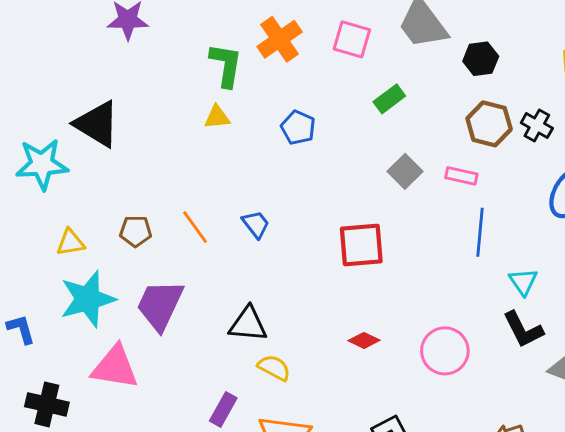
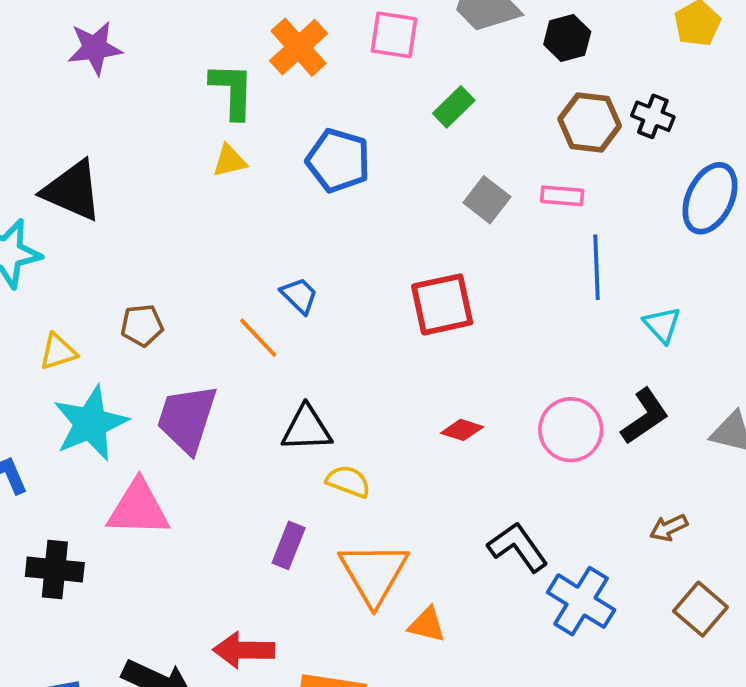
blue pentagon: (298, 128) -> (338, 160), size x1.4
orange line: (195, 227) -> (258, 338), moved
black L-shape: (523, 329) -> (645, 416), moved, turned -90

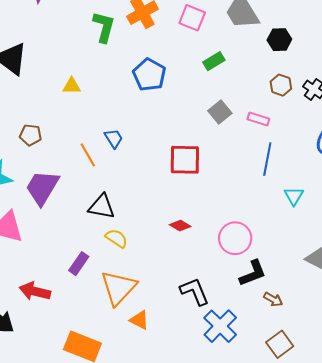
brown hexagon: (590, 122) -> (281, 85), size x0.7
yellow triangle: (230, 161) -> (72, 86), moved
black L-shape: (645, 416) -> (253, 273), moved
brown arrow: (669, 528) -> (273, 299), turned -138
red arrow: (244, 650) -> (35, 291), moved

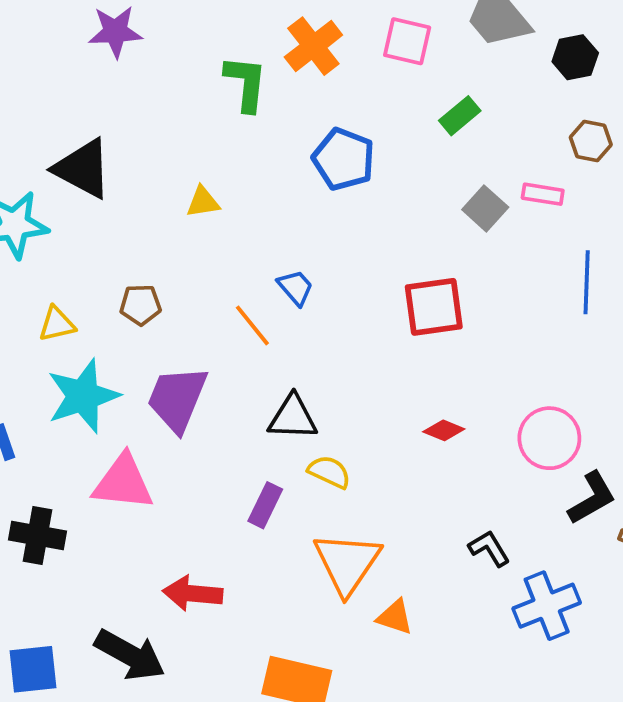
pink rectangle: (258, 119) -> (543, 194), moved
purple rectangle: (79, 264) -> (265, 505), moved
black L-shape: (195, 291) -> (489, 548), size x0.7
blue cross: (220, 326) -> (547, 606), turned 32

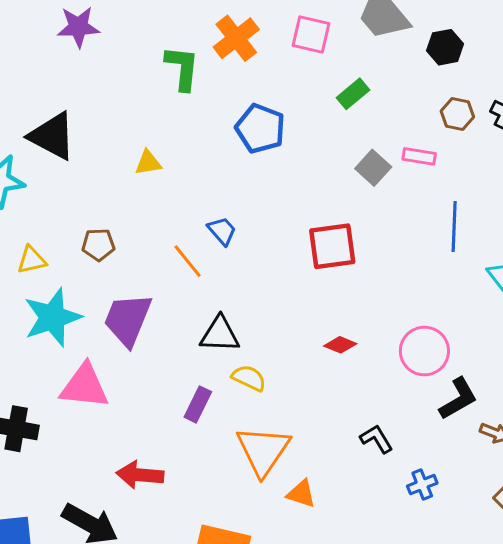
blue cross: (547, 606) -> (422, 485), size x0.6

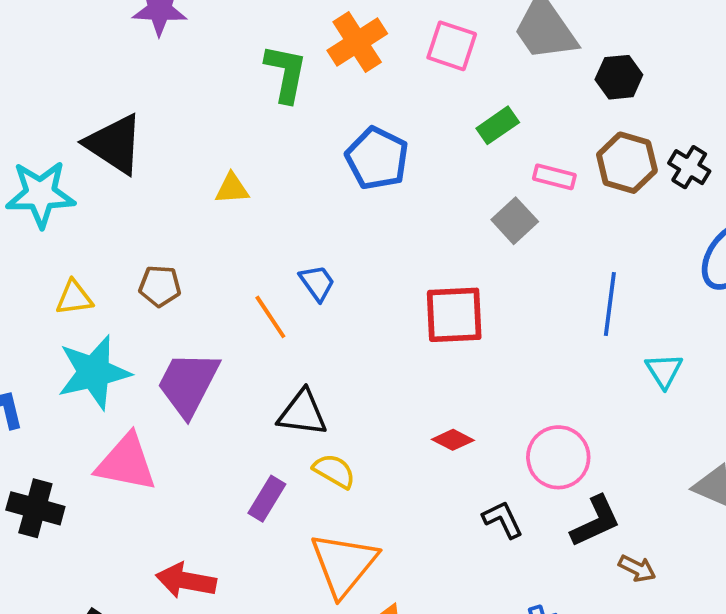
brown hexagon: (457, 114) -> (627, 163), size x1.4
pink rectangle: (419, 156) -> (554, 177), moved
black L-shape: (376, 439) -> (503, 519), moved

